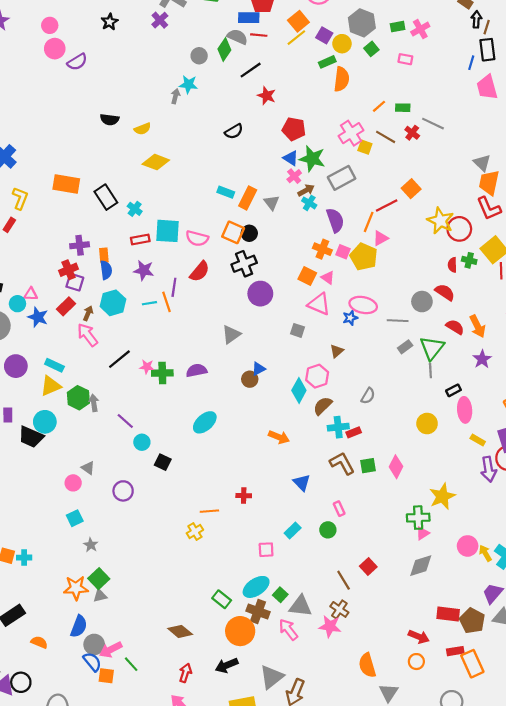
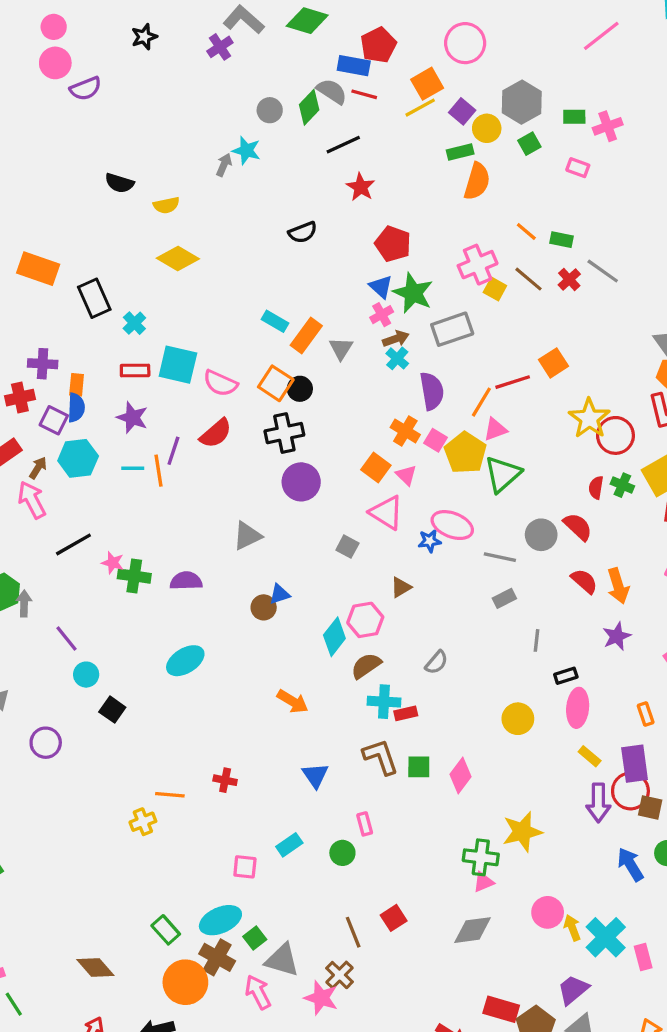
orange line: (379, 106) -> (526, 231), turned 72
purple square: (75, 282) -> (54, 420), moved
green triangle: (432, 348) -> (503, 474), moved

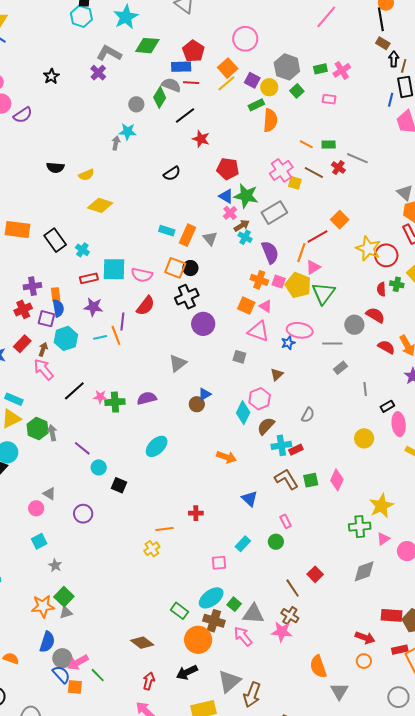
pink triangle: (483, 882) -> (383, 539), moved

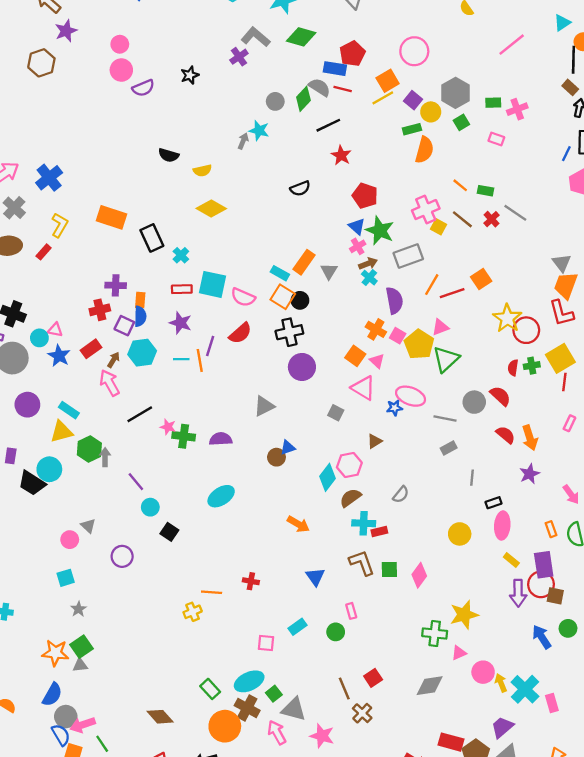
black star: (51, 76) -> (190, 75), moved
cyan rectangle: (167, 231) -> (280, 273), moved
orange line: (301, 253) -> (432, 285), moved
green cross: (397, 284) -> (532, 366), turned -32
brown cross: (290, 616) -> (362, 713), moved

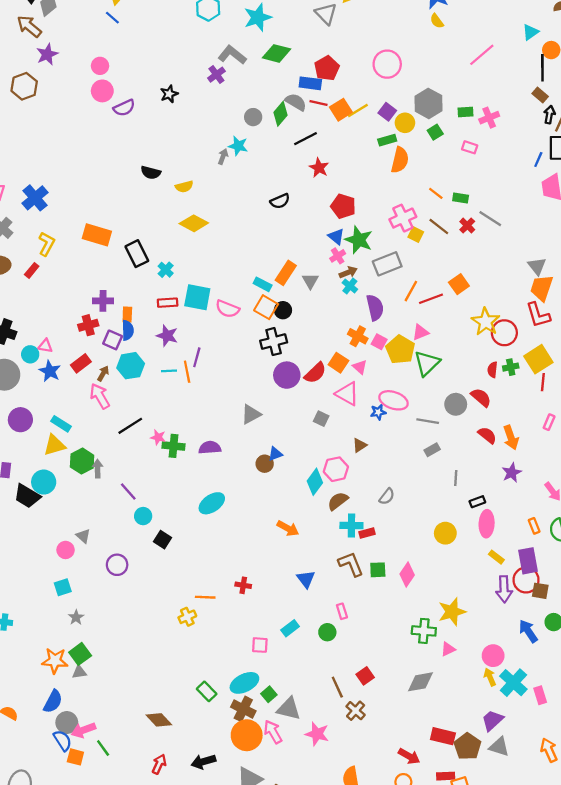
orange square: (388, 81) -> (341, 110), moved
red semicircle: (240, 333) -> (315, 373), moved
pink circle: (483, 672) -> (493, 656), moved
orange circle: (225, 726) -> (247, 735), moved

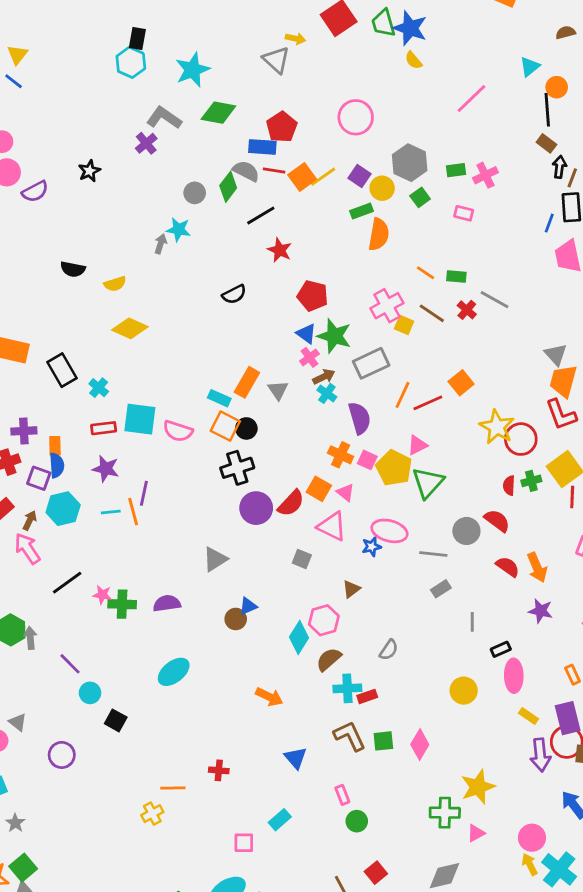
purple star: (512, 473) -> (541, 611), turned -30
green circle: (327, 632) -> (357, 821), moved

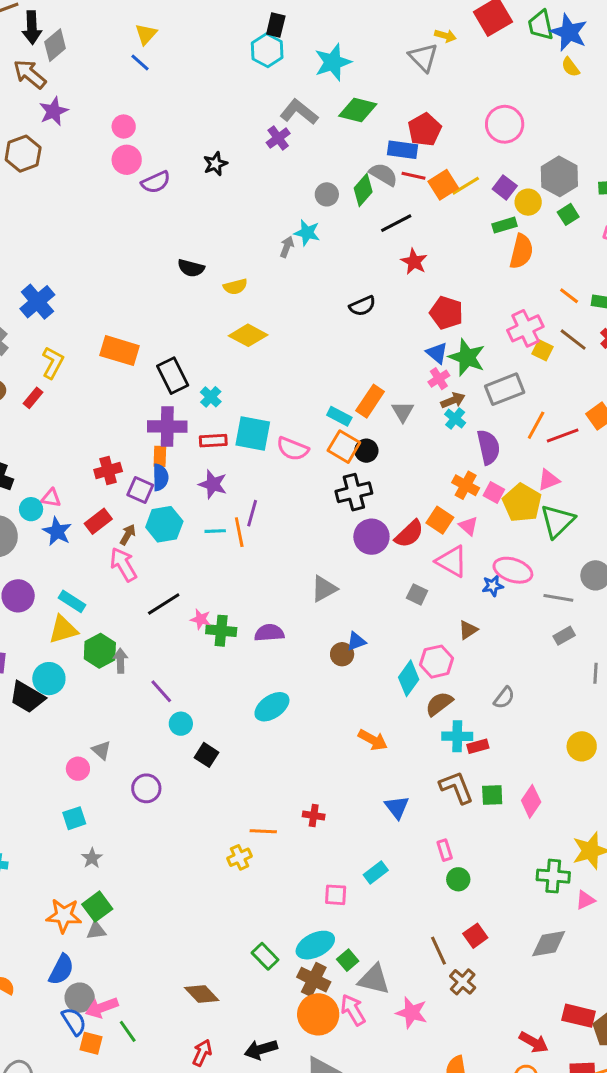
purple cross: (24, 431) -> (167, 427), moved, size x1.4

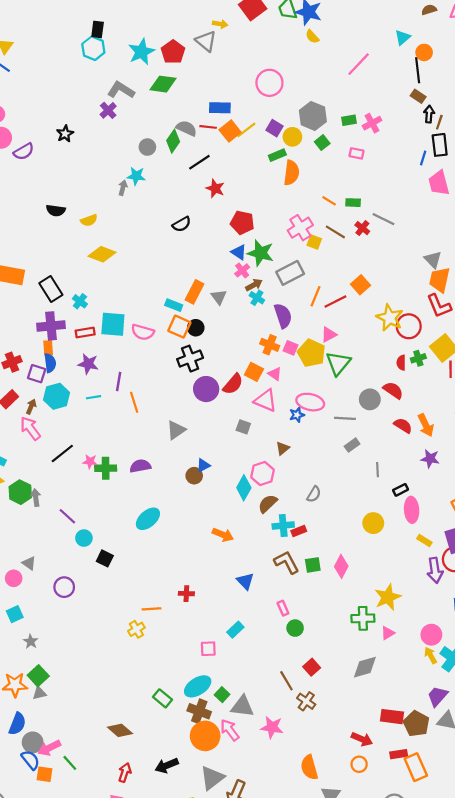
red pentagon: (425, 130) -> (173, 52), moved
blue rectangle: (403, 150) -> (220, 108), moved
orange line: (239, 532) -> (134, 402), moved

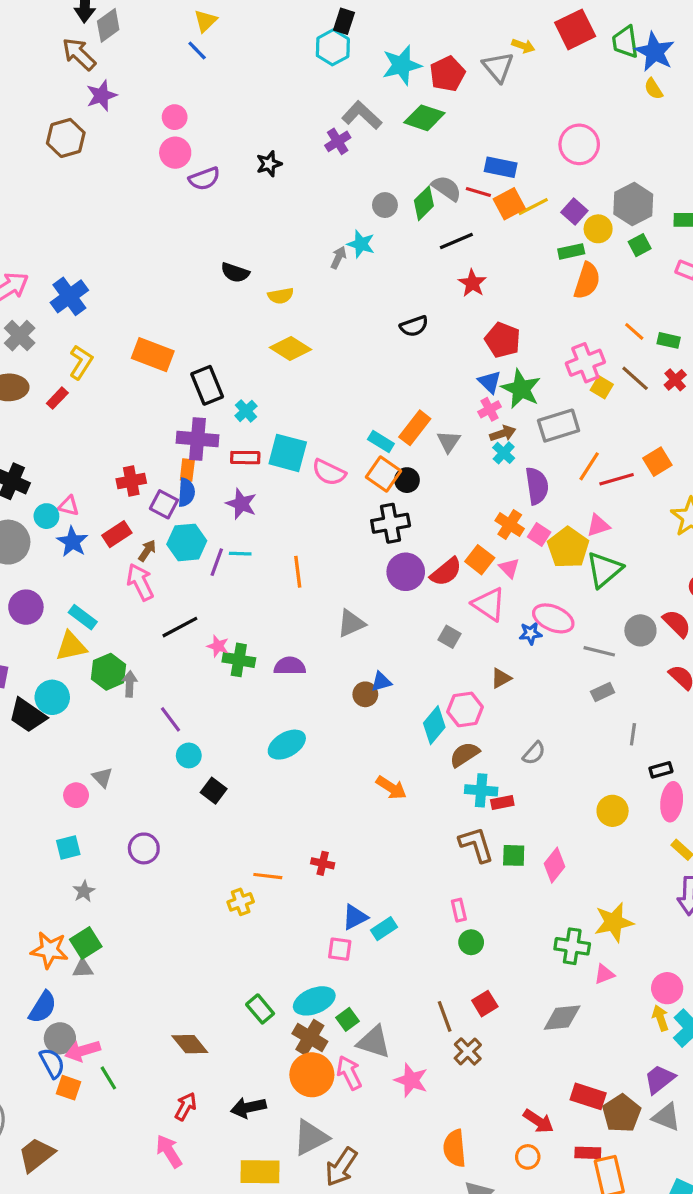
purple line: (119, 381) -> (217, 562), moved
blue triangle: (245, 581) -> (355, 917), moved, turned 36
purple circle: (64, 587) -> (144, 848), moved

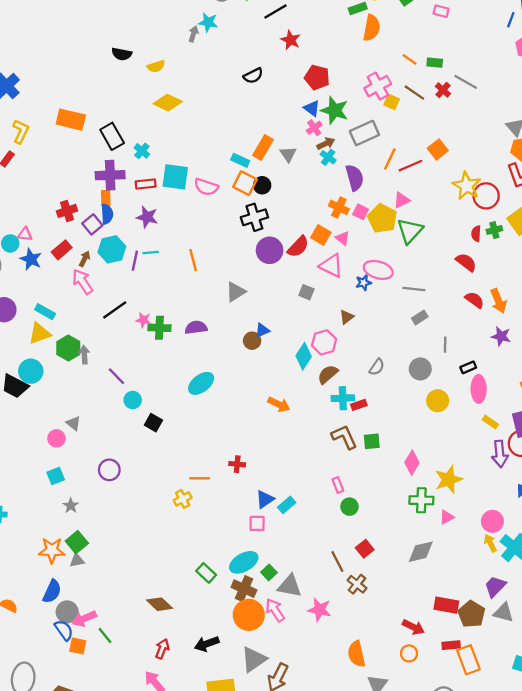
purple square: (164, 504) -> (92, 224), turned 30
gray circle: (640, 630) -> (420, 369), moved
pink diamond: (554, 865) -> (412, 463), moved

